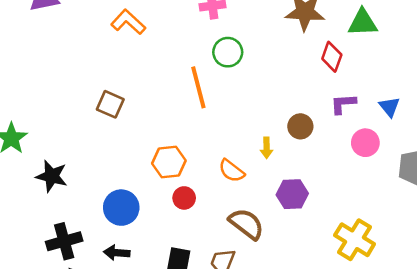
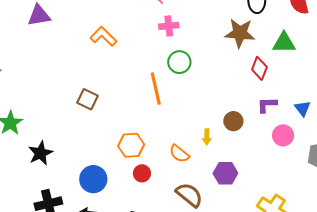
black star: (52, 176) -> (40, 153), turned 30

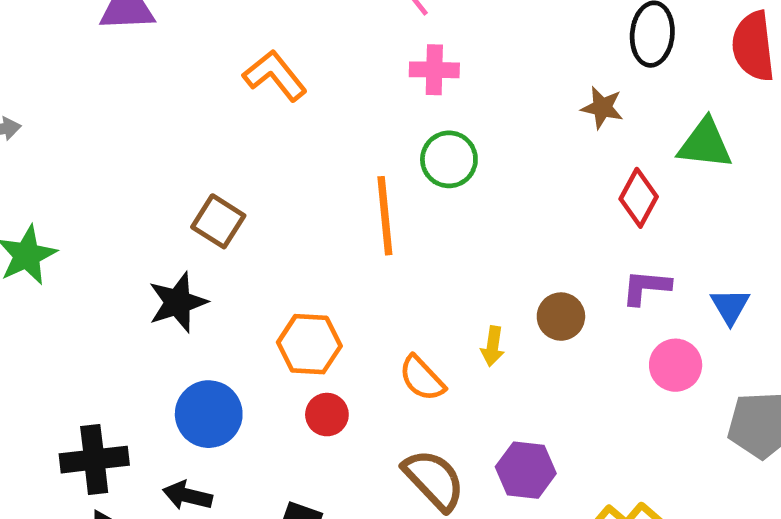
brown star: (240, 33) -> (602, 108), size x0.6
black star: (40, 153) -> (178, 302), moved
purple hexagon: (225, 173) -> (526, 470), moved

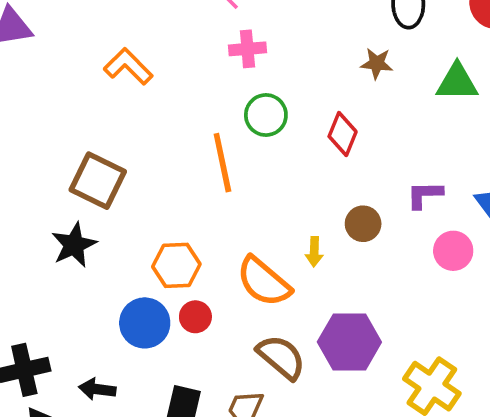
red diamond: (639, 198) -> (343, 134), moved
brown square: (218, 221) -> (98, 181), size x1.4
orange semicircle: (422, 378) -> (264, 282), size x1.5
blue circle: (209, 414) -> (145, 323), moved
purple hexagon: (526, 470) -> (349, 342), size x1.4

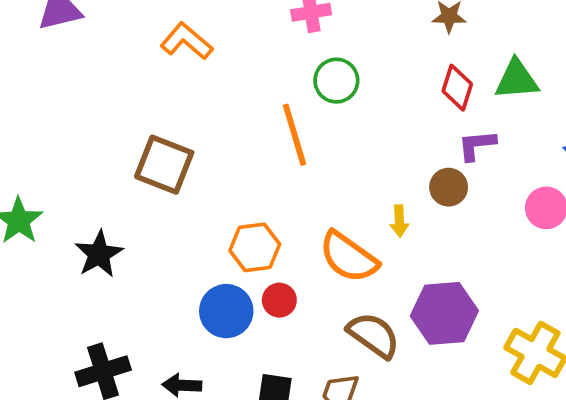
green triangle: (457, 82) -> (517, 79), moved
red diamond: (343, 134) -> (457, 88), moved
purple L-shape: (425, 195) -> (477, 145), moved
black star: (74, 245) -> (99, 254), moved

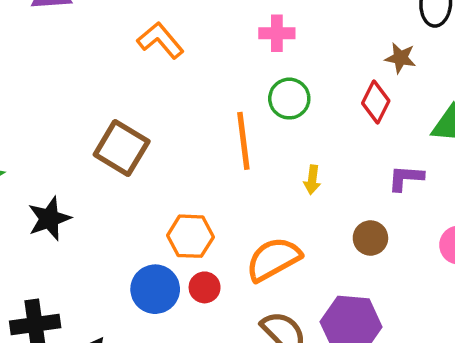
red diamond: (457, 88) -> (376, 102), moved
brown circle: (449, 187) -> (370, 238), moved
yellow arrow: (399, 221) -> (312, 180), moved
orange semicircle: (349, 257) -> (273, 259), turned 106

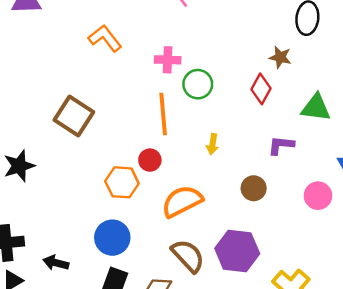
pink cross: (277, 33) -> (168, 60), moved
red circle: (205, 287) -> (150, 160), moved
blue circle: (155, 289) -> (112, 238), moved

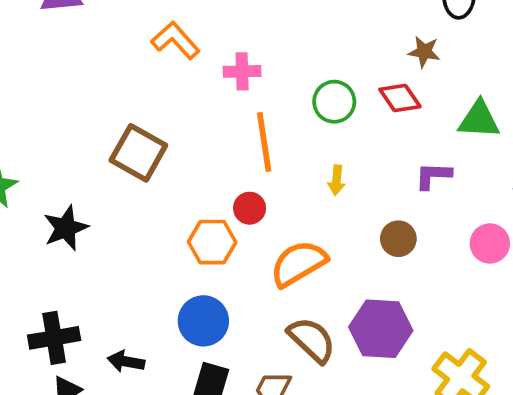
pink cross: (168, 60) -> (242, 71), moved
green circle: (198, 84) -> (334, 102), moved
red diamond: (261, 89) -> (400, 98), turned -60

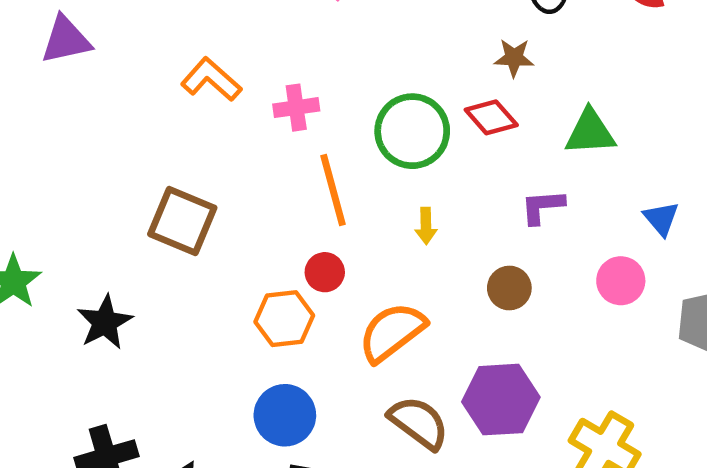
green circle: (334, 102) -> (412, 131), size x1.4

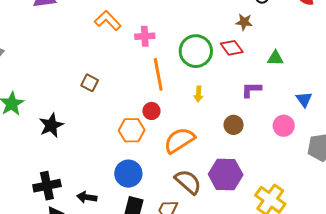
green triangle: (590, 132) -> (275, 58), size x0.7
brown square: (182, 221) -> (90, 83), size x0.6

